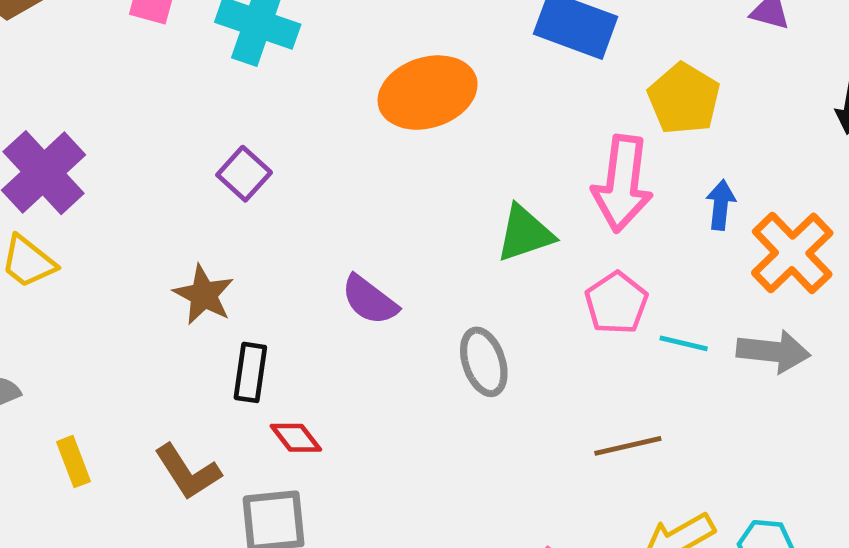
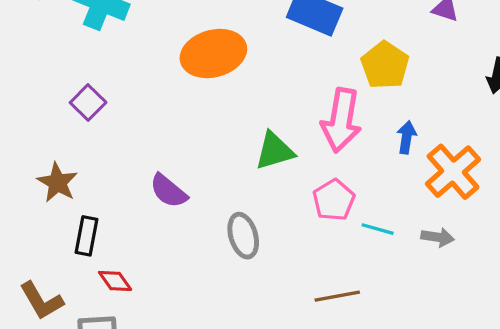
gray arrow: (773, 352) -> (438, 237), size x0.7

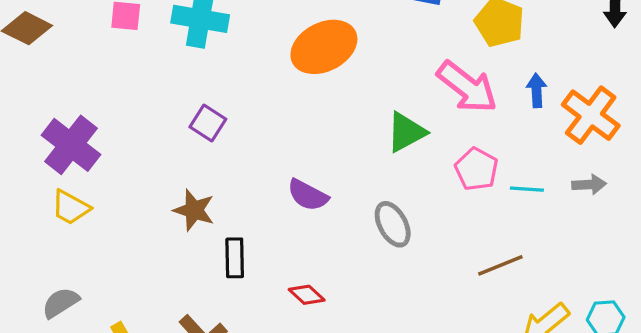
pink arrow: (341, 120) -> (467, 87), turned -50
red diamond: (115, 281) -> (307, 295), moved

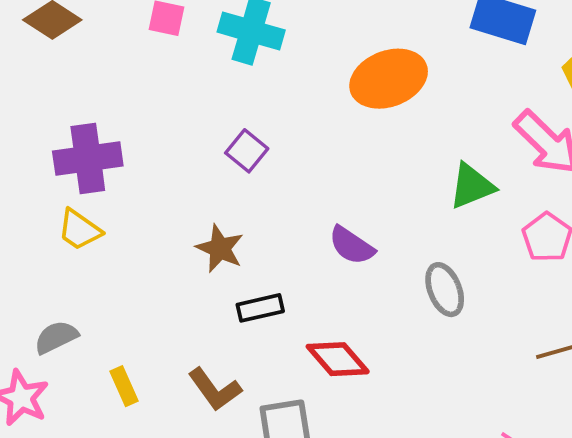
purple cross: (71, 145) -> (88, 158), turned 38
black rectangle: (235, 258) -> (260, 308), turned 72
red diamond: (307, 295) -> (338, 359), size x1.5

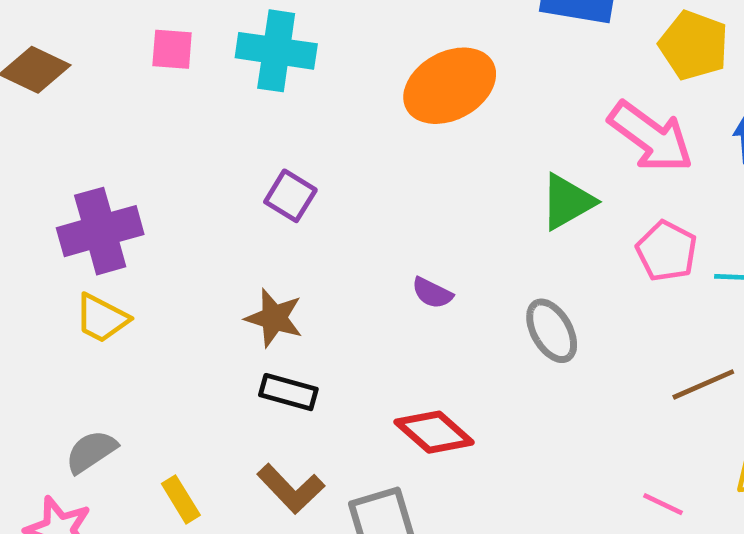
purple semicircle: (352, 246) -> (432, 293), size x0.7
black rectangle: (260, 308) -> (288, 392), moved, turned 36

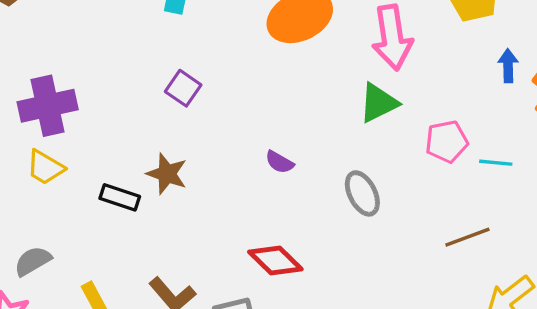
pink arrow: (651, 137) -> (392, 37), moved, turned 42
pink pentagon: (667, 251) -> (447, 142), turned 30
black rectangle: (288, 392) -> (120, 197), moved

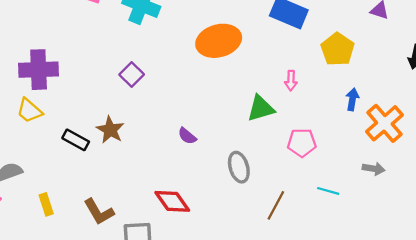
pink arrow: (392, 37) -> (291, 81), moved, size x0.5
cyan line: (496, 163) -> (328, 191), moved
brown line: (467, 237) -> (276, 205), moved, turned -52

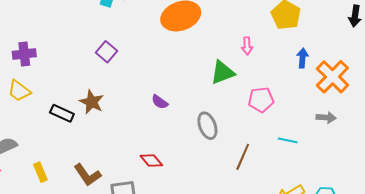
purple cross: (39, 70) -> (24, 54), size x0.7
red diamond: (172, 201) -> (151, 161), size x0.7

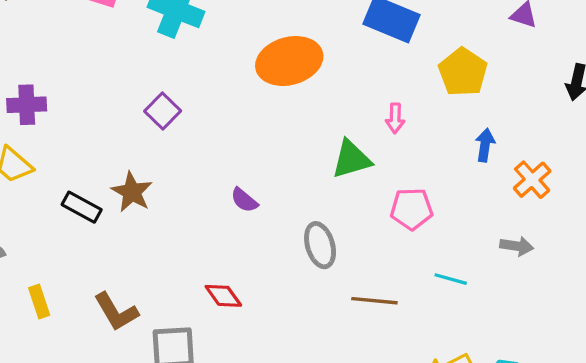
orange cross: (332, 77) -> (532, 180), size x0.7
brown line: (243, 157) -> (374, 301), turned 68

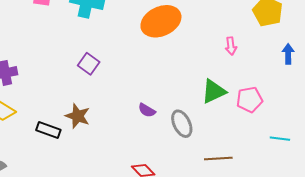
green triangle: (351, 159) -> (214, 91), moved
gray ellipse: (320, 245) -> (182, 124), moved
brown line: (374, 301) -> (218, 158), moved

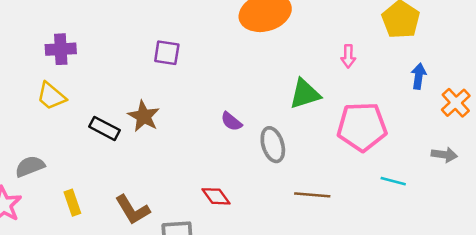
purple square: (89, 64) -> (167, 53), turned -35
green triangle: (214, 91) -> (305, 94), moved
pink pentagon: (249, 100) -> (362, 127), size x1.5

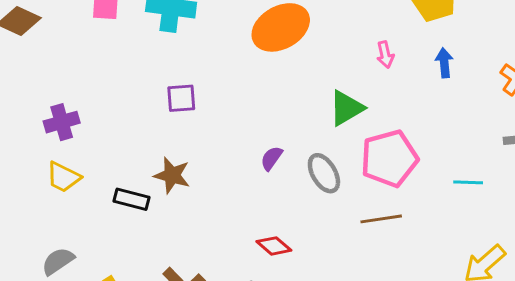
blue arrow: (419, 76) -> (444, 63), moved
purple semicircle: (231, 122) -> (272, 158), turned 100
pink pentagon: (362, 127) -> (389, 158), moved

